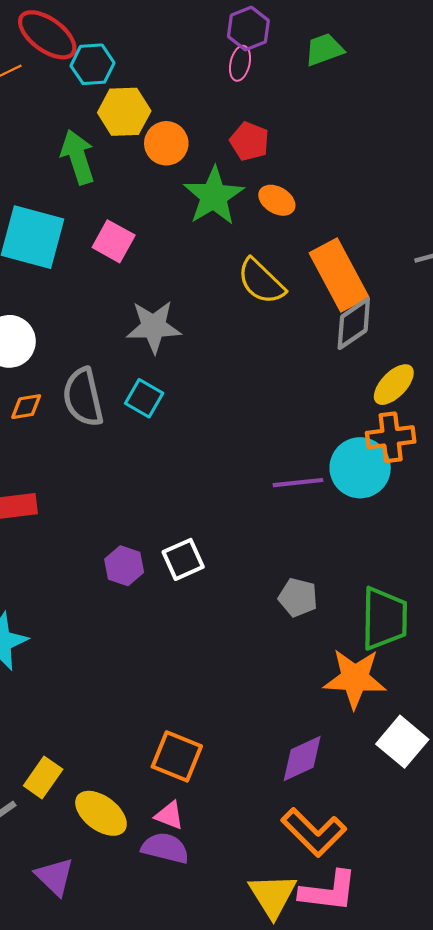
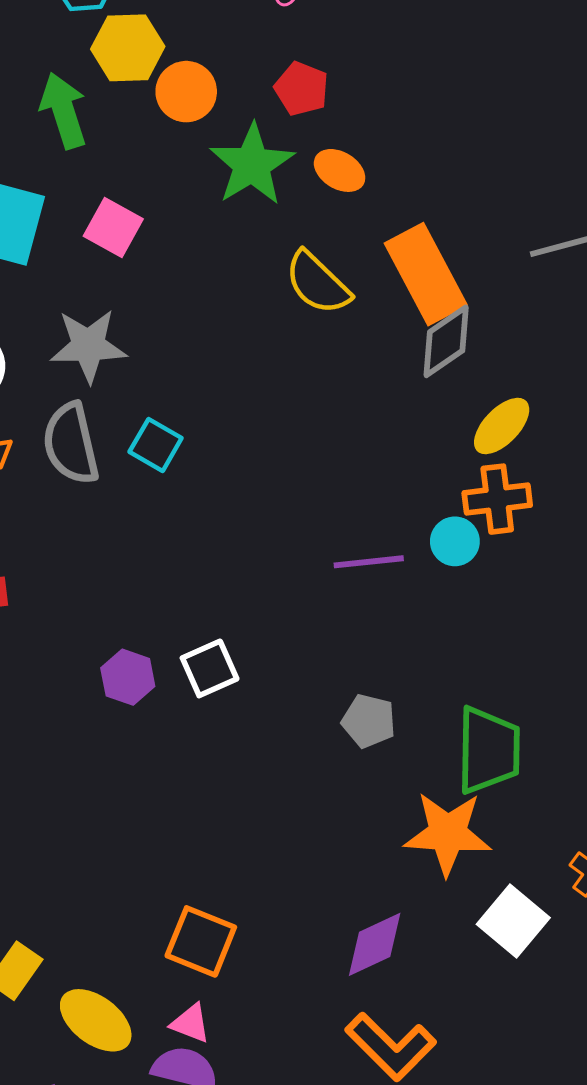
gray star: (154, 327) -> (88, 346), moved
cyan circle: (360, 468) -> (455, 541), size x0.6

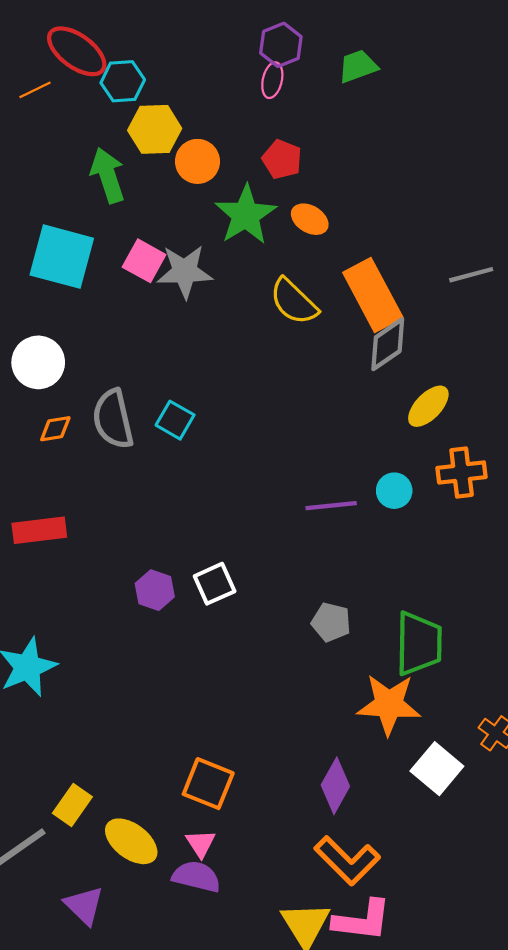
gray star: (88, 346) -> (185, 272), moved
orange cross: (497, 499) -> (462, 472), moved
purple diamond: (375, 944) -> (335, 786), turned -36
pink triangle: (191, 1023) -> (201, 843), turned 36

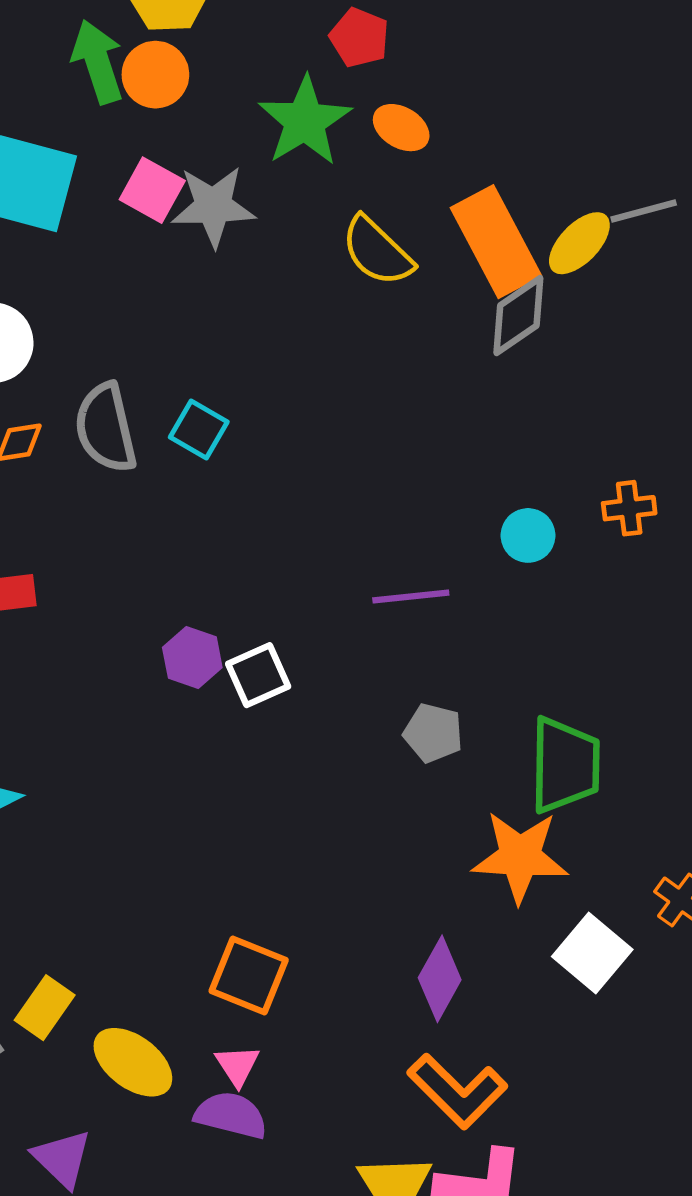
orange circle: (197, 161) -> (155, 75), moved
yellow ellipse: (428, 406) -> (579, 243), moved
orange cross: (462, 472) -> (629, 508), size x0.7
purple line: (331, 506) -> (411, 596), moved
purple hexagon: (155, 590) -> (192, 658), moved

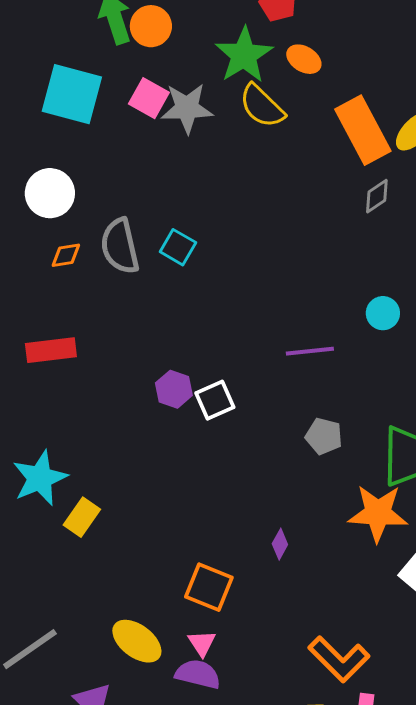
yellow semicircle: (377, 251) -> (262, 106), moved
gray diamond: (518, 315) -> (377, 196), moved, size x0.7
purple diamond: (440, 979) -> (280, 544), moved, size x0.6
yellow rectangle: (45, 1008) -> (82, 517), moved

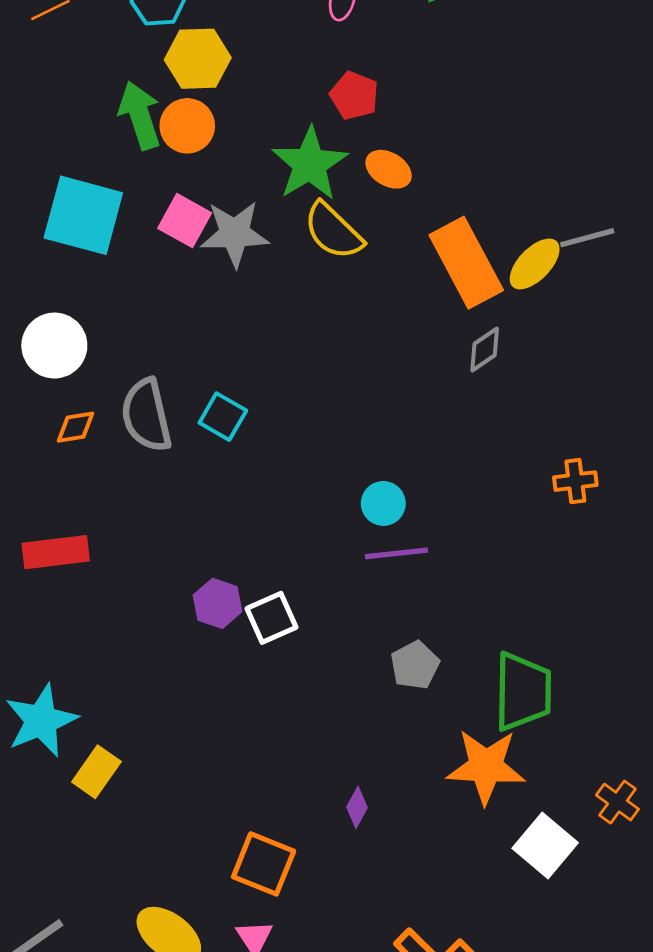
cyan circle: (383, 313) -> (383, 503), moved
gray pentagon: (324, 436) -> (415, 665), turned 30

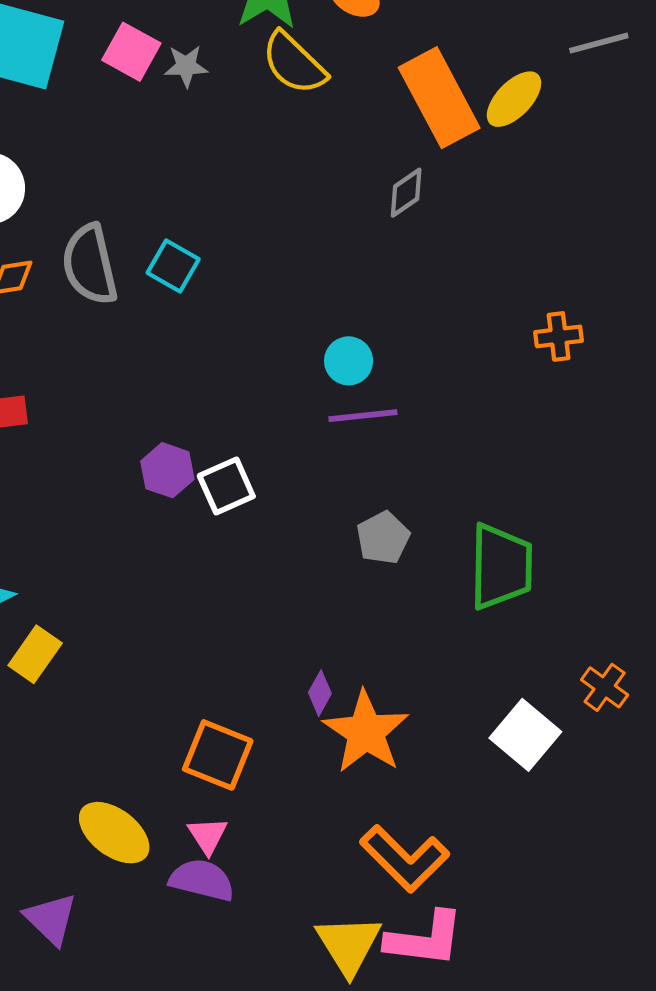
gray star: (235, 234) -> (186, 66), size x0.6
gray line: (587, 238) -> (599, 43), moved
gray diamond: (485, 349) -> (406, 193), moved
orange star: (486, 767) -> (366, 732), moved, turned 30

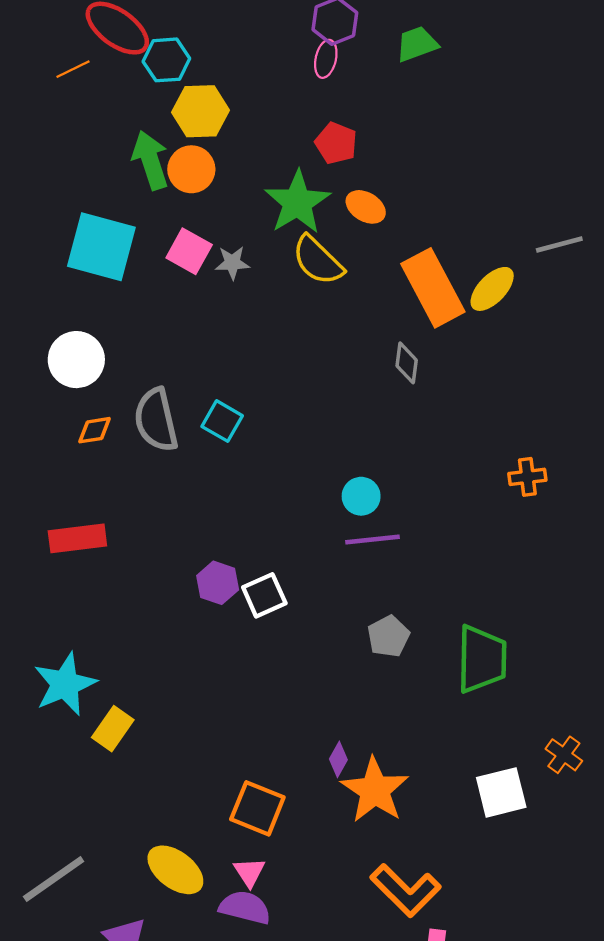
gray diamond: (406, 193) -> (407, 363), turned -48
white square: (525, 735) -> (501, 792), turned 36

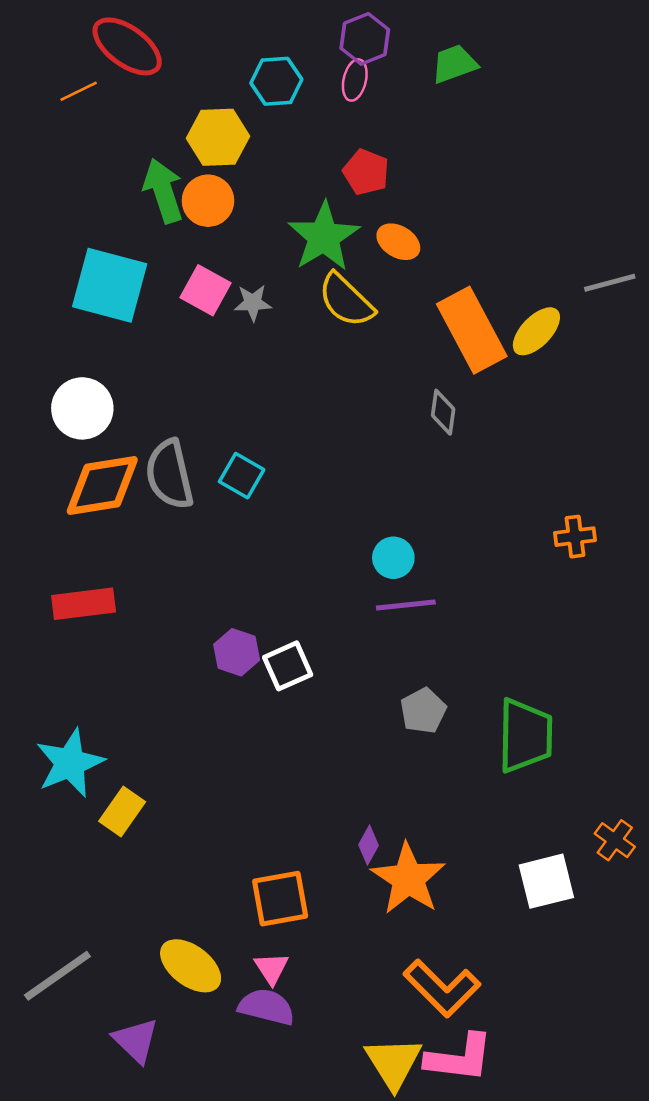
cyan hexagon: (166, 60) -> (276, 81), moved
orange diamond: (95, 430) -> (102, 486), size x2.0
orange square: (257, 808) -> (280, 899), turned -32

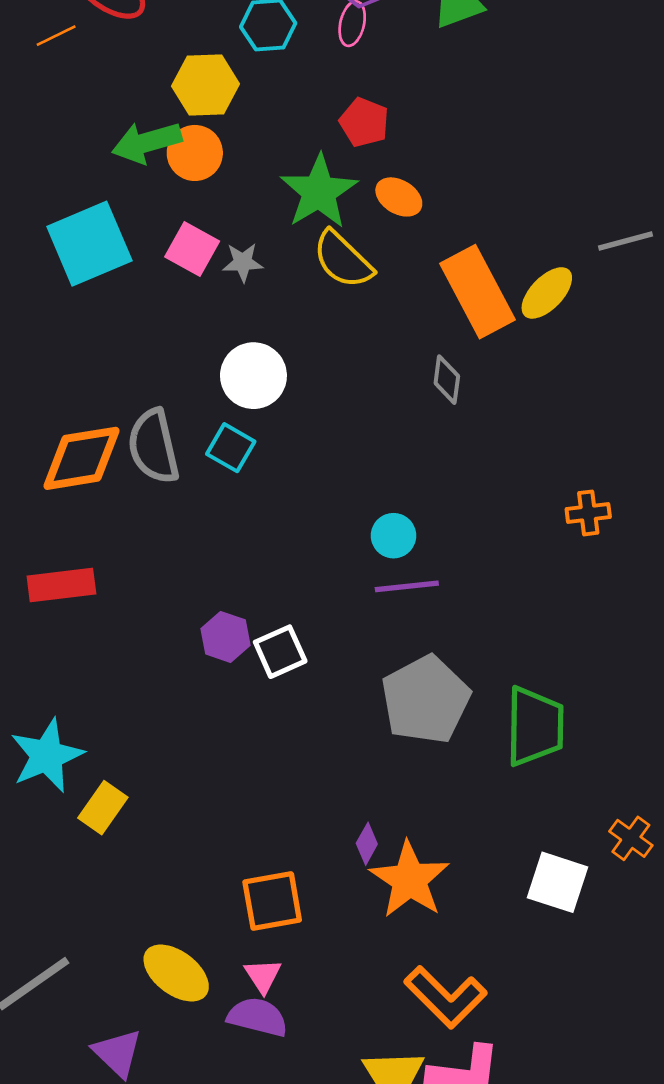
green arrow: (163, 191) -> (147, 142), turned -88
cyan square: (110, 285) -> (89, 244), turned -38
white circle: (82, 408) -> (253, 376), moved
gray pentagon: (423, 711) -> (425, 700), size x1.8
white square: (546, 881) -> (558, 882), turned 32

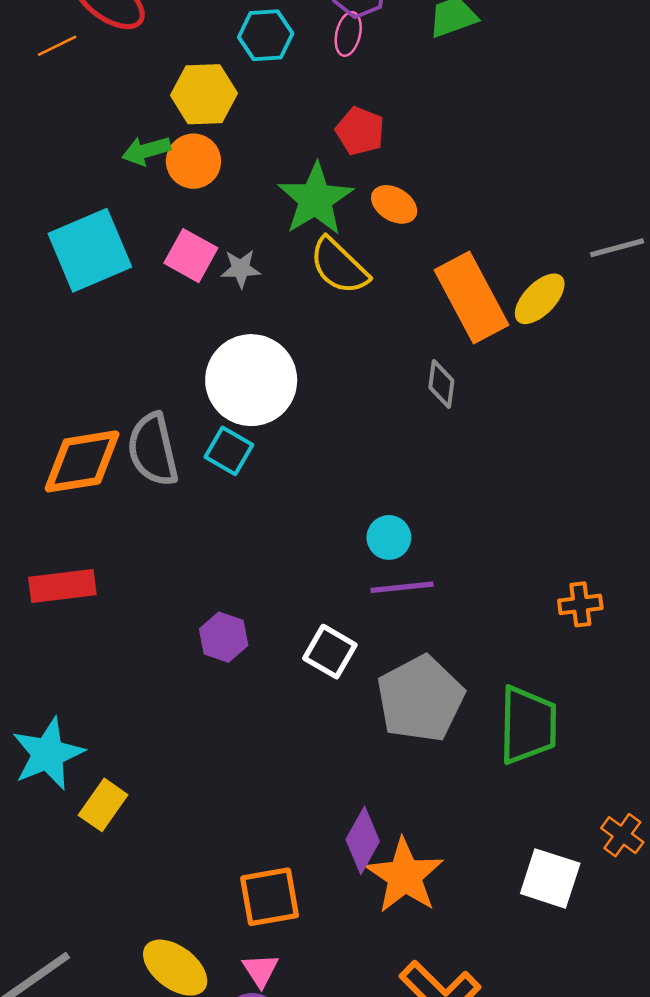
green arrow: (147, 142) -> (146, 151), size x0.7
white circle: (253, 376) -> (251, 380), size x1.4
orange cross: (588, 513) -> (580, 604), moved
white square: (280, 652) -> (330, 652), moved, turned -36
purple diamond: (367, 844) -> (363, 840), size x1.6

